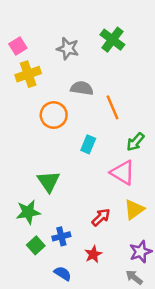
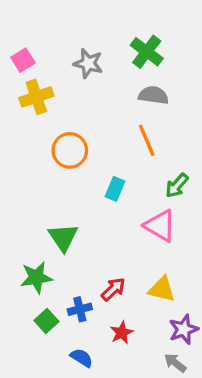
gray semicircle: (82, 88) -> (153, 95), moved
yellow triangle: (134, 210) -> (162, 289), moved, turned 50
red arrow: (101, 217) -> (113, 289), moved

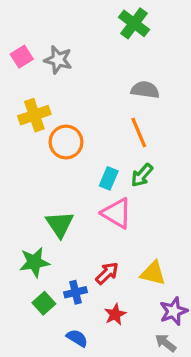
green cross: (147, 52) -> (134, 23), moved
gray star: (88, 63) -> (58, 60), moved
yellow cross: (36, 97) -> (34, 115), moved
green arrow: (177, 186) -> (142, 175), moved
pink triangle: (160, 226) -> (117, 213), moved

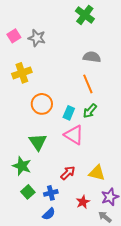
orange circle: (66, 142) -> (42, 104), moved
green star: (34, 262) -> (22, 166), turned 30
blue cross: (75, 292) -> (51, 193), moved
red star: (115, 314) -> (83, 202), moved
blue semicircle: (77, 338) -> (49, 214), turned 104

